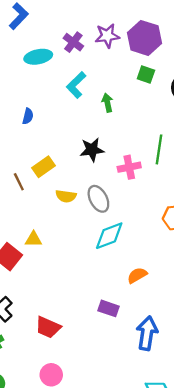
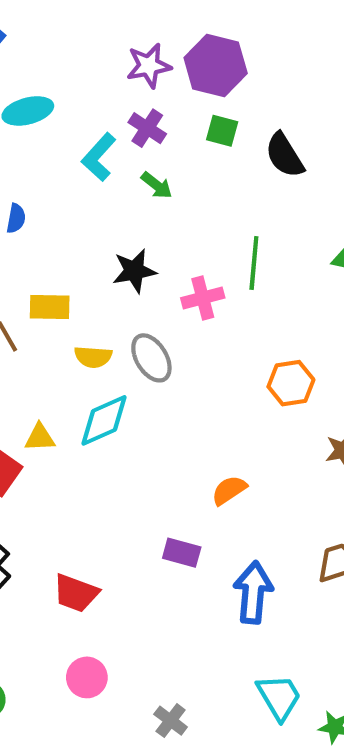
purple cross: (73, 42) -> (147, 128), moved
green arrow: (107, 103) -> (157, 185), turned 144
yellow rectangle: (43, 167) -> (50, 307), turned 40
cyan diamond: (109, 236) -> (104, 420), moved

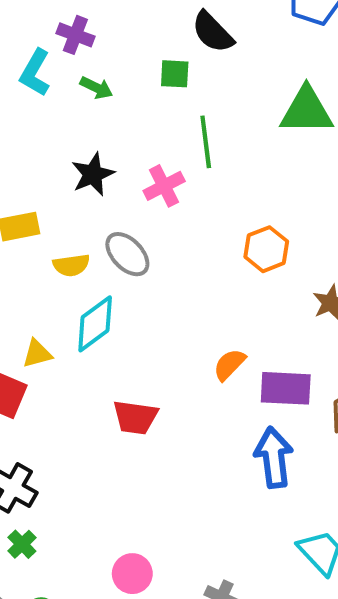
green square: (222, 131) -> (175, 74), moved
purple rectangle: (182, 553) -> (286, 388), moved, size x1.4
red trapezoid: (76, 593) -> (135, 417), moved

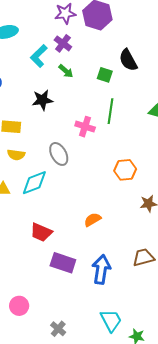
black star: (93, 174) -> (42, 100), moved
pink cross: (164, 186) -> (85, 127), turned 30
yellow semicircle: (71, 265) -> (16, 155), moved
purple rectangle: (286, 388) -> (63, 263), moved

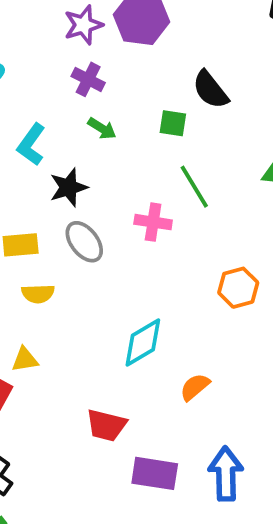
cyan L-shape: (39, 56) -> (31, 144), moved
green line: (111, 111) -> (194, 187), turned -30
gray ellipse: (59, 154) -> (84, 242), moved
cyan diamond: (34, 183) -> (143, 343), moved

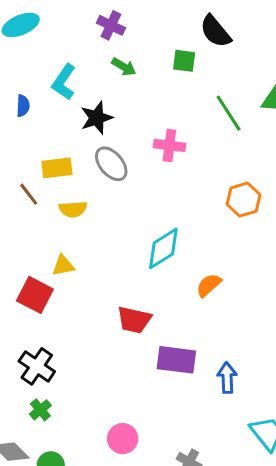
green line: (194, 187) -> (229, 113), moved
blue arrow: (226, 474) -> (227, 378), moved, size x0.7

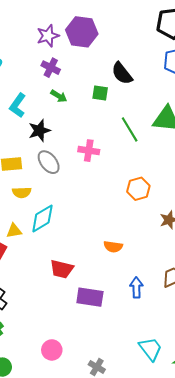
cyan diamond: (163, 248) -> (42, 219), moved
orange semicircle: (209, 285) -> (113, 247), turned -132
blue arrow: (227, 378) -> (136, 288), moved

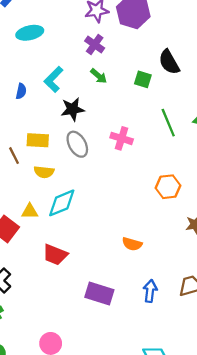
red trapezoid: (62, 269) -> (55, 255), moved

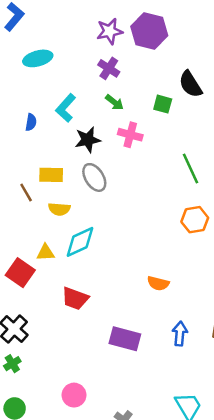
green line: (168, 123) -> (191, 168), moved
pink cross: (122, 138) -> (130, 135), moved

